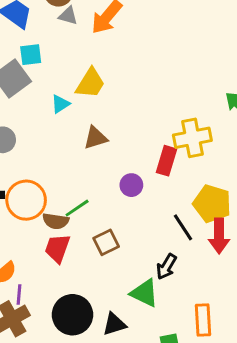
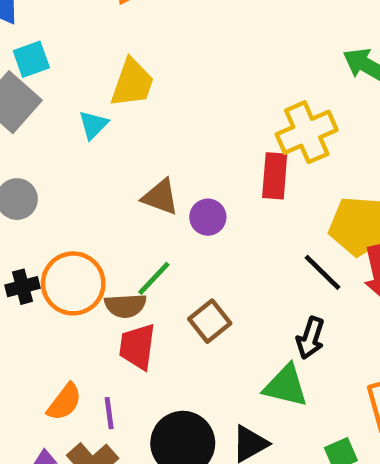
brown triangle: (95, 138) -> (160, 197), moved, turned 50
purple circle: (131, 185) -> (208, 217), moved
purple line: (19, 294) -> (109, 413), moved

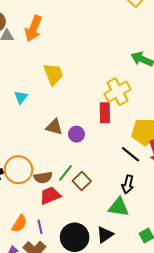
yellow trapezoid: (132, 83) -> (53, 74), moved, turned -35
green line: (154, 278) -> (66, 173), moved
red trapezoid: (137, 347) -> (50, 195), turned 65

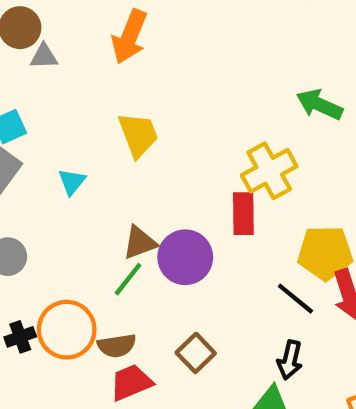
orange arrow: (33, 28) -> (129, 37), moved
brown triangle: (54, 127) -> (140, 243), turned -36
purple circle: (76, 134) -> (185, 257), size x1.6
green line: (66, 173) -> (128, 279), moved

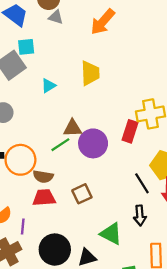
black arrow: (290, 360) -> (140, 216), moved, turned -36

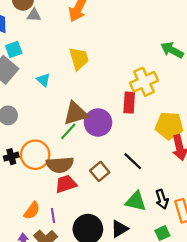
cyan triangle: (48, 86) -> (43, 80), turned -32
brown triangle: (72, 128) -> (75, 113), size x1.4
brown semicircle: (43, 177) -> (60, 165), size x1.4
black line: (142, 183) -> (133, 161), moved
black arrow: (140, 216) -> (162, 199), moved

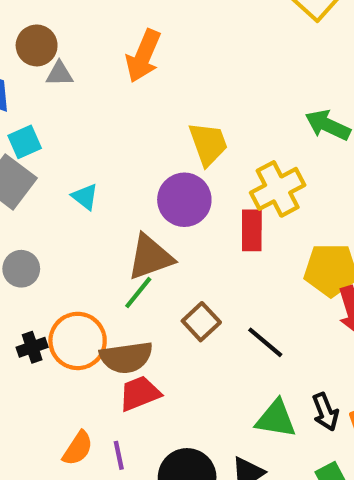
yellow trapezoid: (79, 59) -> (208, 144), moved
purple circle: (98, 122) -> (184, 200), moved
brown square: (100, 171) -> (201, 322), moved

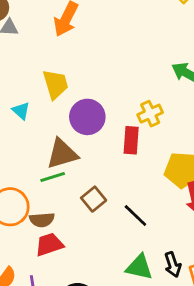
yellow trapezoid: (208, 144) -> (55, 84), moved
yellow cross: (278, 189) -> (150, 114), size x0.7
green line: (138, 293) -> (53, 177), turned 30
brown semicircle: (126, 357) -> (42, 220), size x0.7

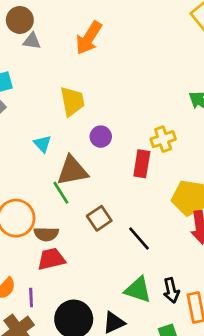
cyan triangle: (21, 111) -> (42, 144), moved
purple circle: (87, 117) -> (101, 137), size x0.6
green line: (53, 177) -> (61, 193), turned 70

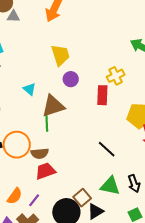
yellow trapezoid: (72, 101) -> (60, 55), moved
green line: (61, 193) -> (47, 123), turned 36
brown square: (99, 218) -> (82, 198), moved
purple line: (31, 297) -> (34, 200), turned 48

